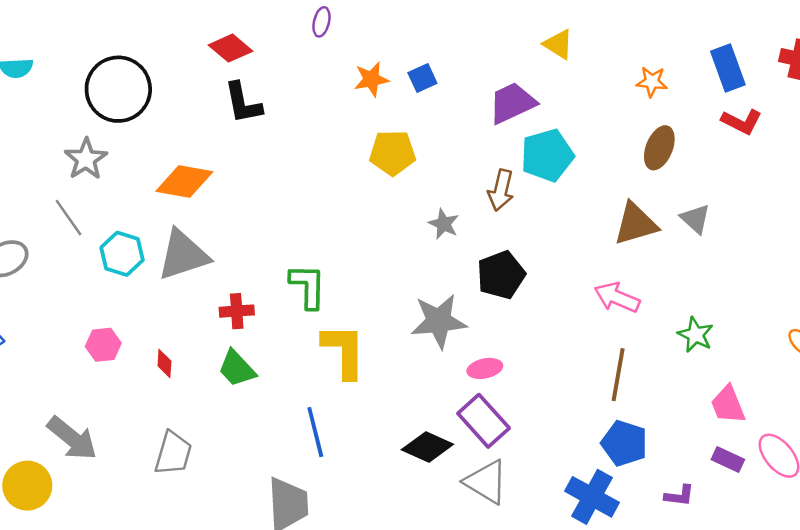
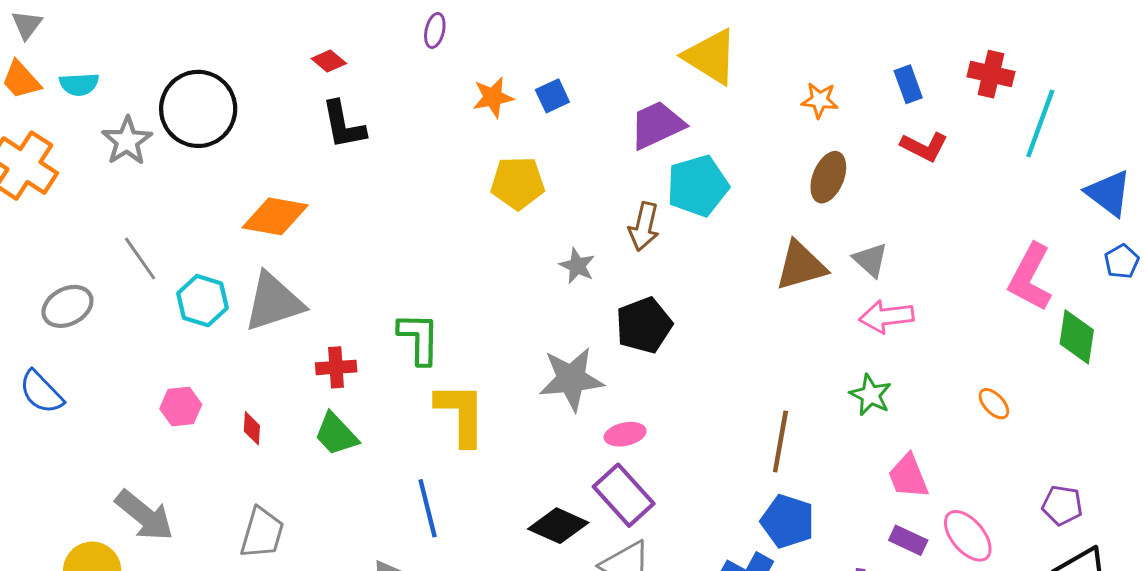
yellow triangle: (558, 44) -> (711, 57), size x1.6
red diamond: (230, 48) -> (329, 61), size x0.7
blue rectangle: (728, 68) -> (908, 84), size x0.7
gray star: (86, 159) -> (127, 141), moved
pink arrow: (617, 297) -> (886, 317), moved, turned -30

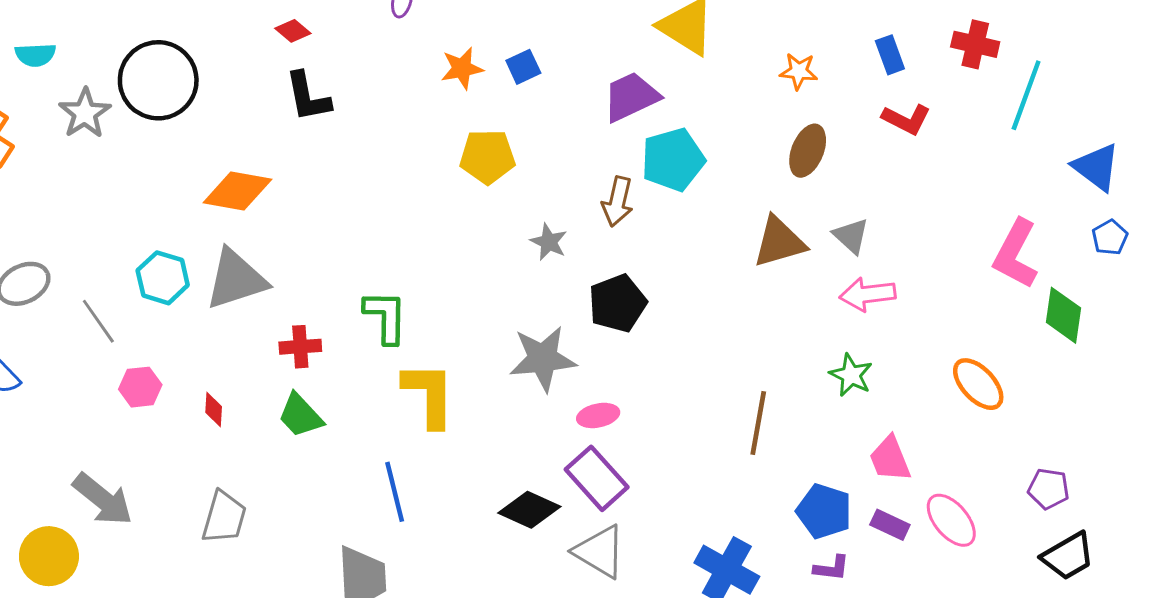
gray line: (140, 258) -> (98, 321), moved
orange ellipse: (994, 404) -> (978, 384), size x1.6
blue pentagon: (788, 521) -> (824, 511), moved

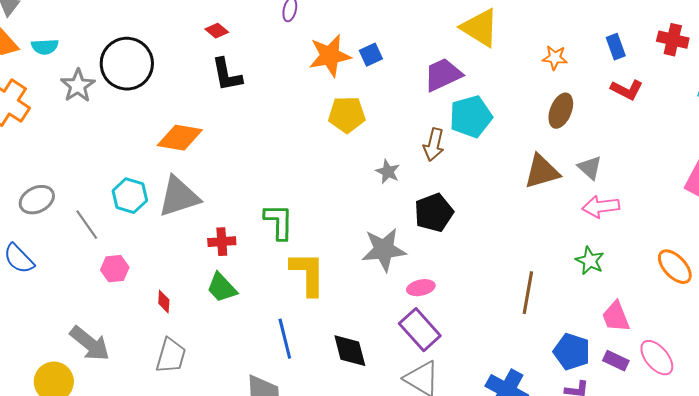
orange star: (462, 68) -> (330, 56), size x1.5
red diamond: (214, 409) -> (164, 302), moved
black diamond: (529, 510) -> (350, 351), moved, turned 51

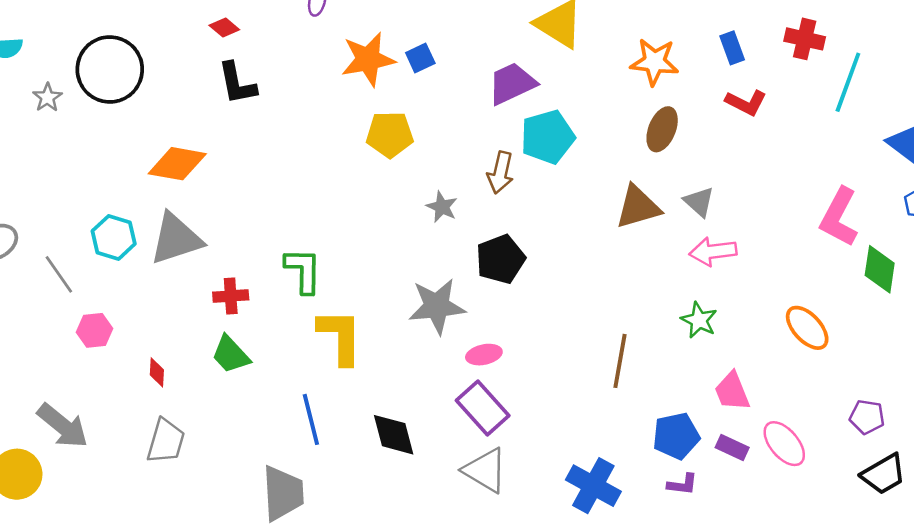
orange star: (555, 58) -> (654, 62), size x1.5
gray star: (78, 86) -> (47, 97), size x0.7
blue pentagon: (572, 352) -> (676, 436), turned -30

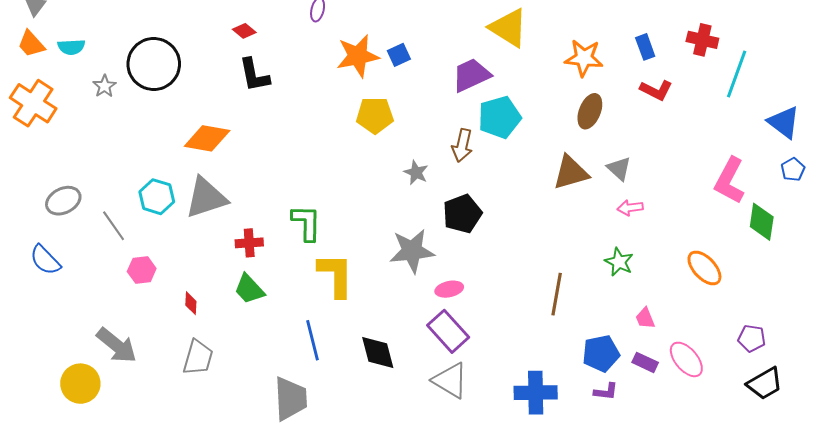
pink arrow: (713, 251) -> (630, 208), size x0.7
pink trapezoid: (732, 391) -> (645, 318), size x0.7
blue cross: (593, 486) -> (536, 393), turned -30

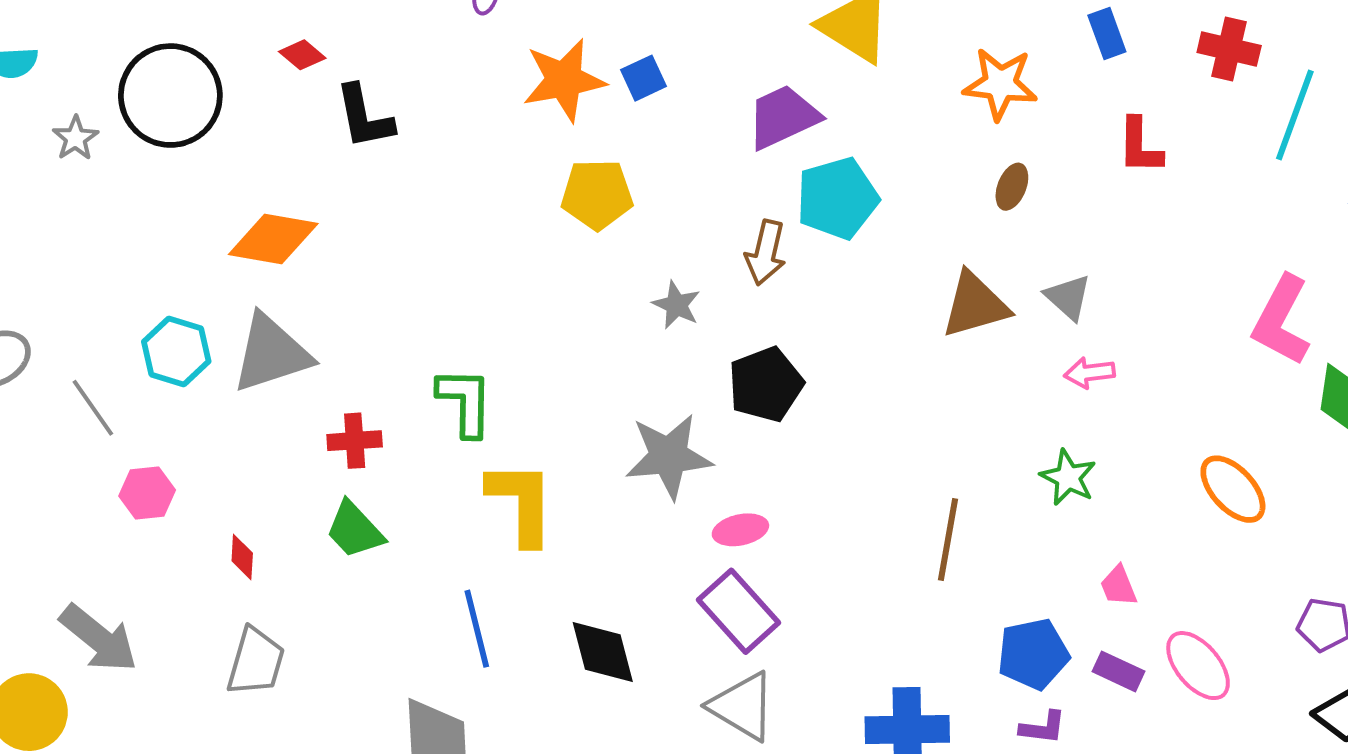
red diamond: (244, 31) -> (302, 55), moved
blue rectangle: (645, 47) -> (1107, 33), moved
red L-shape: (656, 90) -> (1140, 146), turned 64
brown ellipse: (590, 111) -> (1012, 187), size x0.7

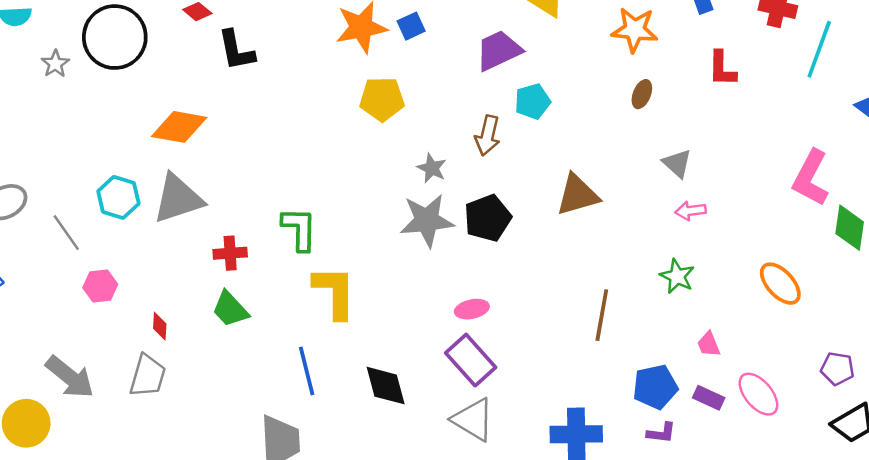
cyan pentagon: (837, 198) -> (533, 101), size x0.7
brown triangle: (975, 305) -> (578, 195), moved
gray star: (669, 456) -> (427, 220), moved
gray trapezoid: (256, 662) -> (148, 376), moved

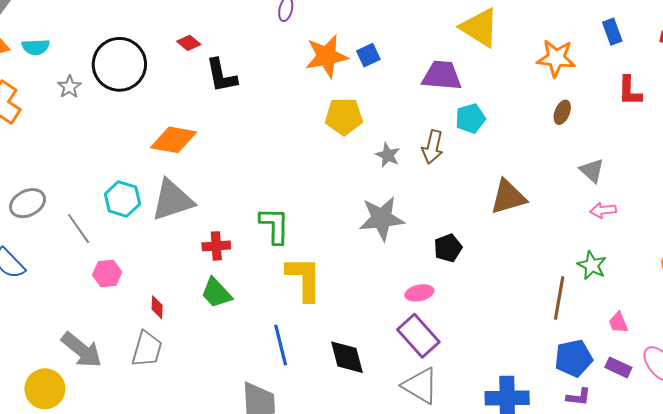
purple trapezoid: (499, 50) -> (442, 76), turned 30
gray star: (432, 168) -> (388, 155), moved
black pentagon: (488, 218) -> (448, 248), moved, size x0.7
brown line: (602, 315) -> (559, 298), moved

